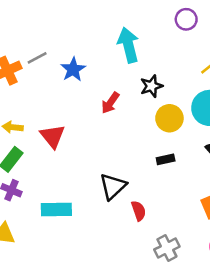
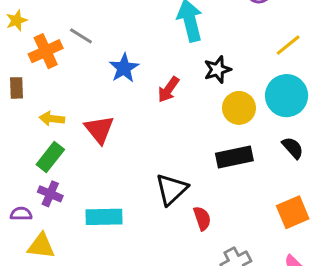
gray line: (37, 58) -> (81, 36), turned 60
blue star: (73, 69) -> (124, 68), moved
black rectangle: (166, 159) -> (234, 157), size x1.6

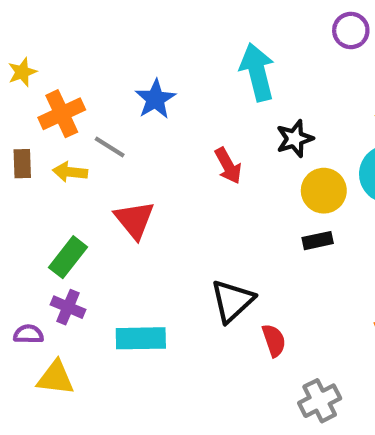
gray line: (81, 36) -> (110, 147), moved
blue star: (124, 68) -> (155, 99), moved
red arrow: (168, 90) -> (228, 166), turned -64
yellow arrow: (52, 119) -> (70, 172), moved
black rectangle: (234, 157) -> (318, 241), moved, size x0.6

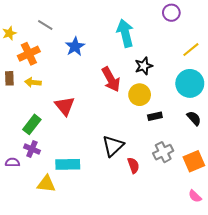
gray line: (110, 147) -> (45, 25), moved
red arrow: (228, 166) -> (111, 79), size x1.4
yellow circle: (324, 191) -> (140, 95), moved
yellow triangle: (55, 378) -> (46, 184), moved
gray cross: (320, 401) -> (163, 152), moved

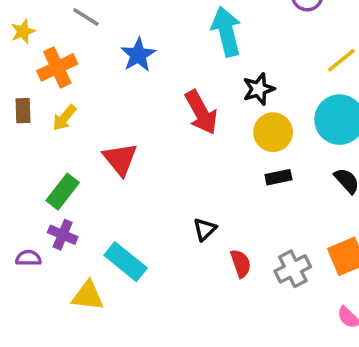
yellow arrow: (33, 82) -> (64, 118), turned -56
yellow circle: (140, 95) -> (273, 132), moved
black triangle: (113, 146) -> (205, 229), size x0.6
gray cross: (163, 152) -> (293, 269), moved
cyan rectangle: (68, 164) -> (126, 262), turned 40

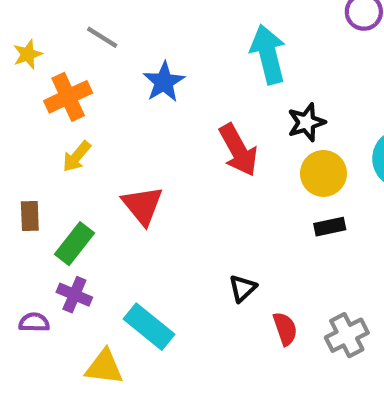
brown rectangle: (23, 111) -> (30, 216), moved

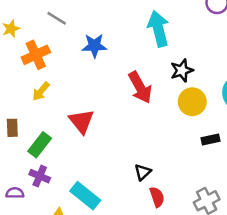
blue star: (164, 82) -> (94, 46), turned 30
black rectangle: (330, 227) -> (211, 140), moved
red semicircle: (285, 329) -> (157, 197), moved

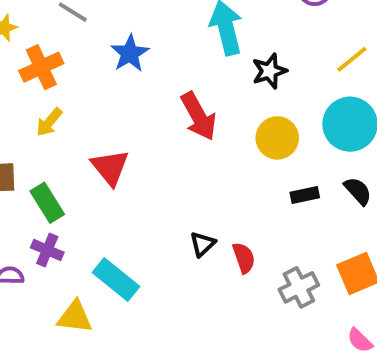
blue star: (94, 46) -> (130, 53), turned -30
black star: (182, 70) -> (269, 71), moved
green rectangle: (40, 145) -> (47, 203), turned -70
red semicircle: (157, 197) -> (244, 258), moved

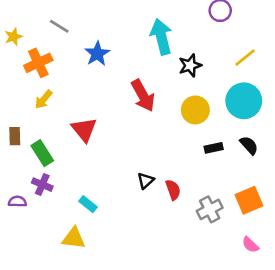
cyan rectangle: (116, 279) -> (88, 204), size x0.6
yellow triangle: (75, 317) -> (74, 238), moved

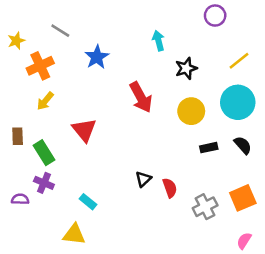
cyan arrow: (161, 37) -> (158, 41), size x0.6
pink semicircle: (250, 245) -> (244, 241), turned 78

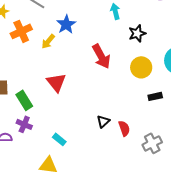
yellow arrow: (45, 101) -> (48, 41), moved

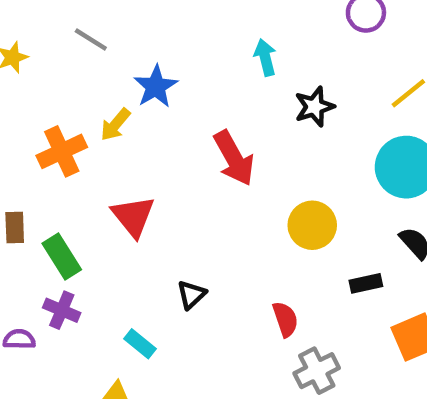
orange cross: (21, 31) -> (62, 151), moved
yellow circle: (141, 67) -> (312, 225), moved
black rectangle: (155, 96) -> (366, 283), moved
black triangle: (103, 121) -> (191, 295), moved
gray cross: (152, 143) -> (317, 371), moved

